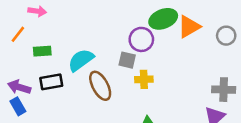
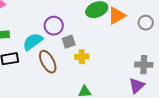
purple circle: (141, 39) -> (54, 26), moved
gray square: (127, 60) -> (69, 42), turned -32

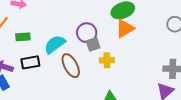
orange triangle: (117, 16) -> (125, 28), moved
purple circle: (54, 26) -> (87, 33), moved

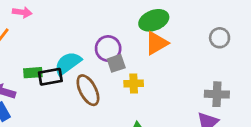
green rectangle: (23, 37) -> (33, 73), moved
black rectangle: (30, 62) -> (50, 77), moved

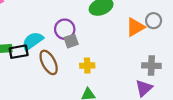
orange triangle: (156, 43) -> (135, 27), moved
yellow cross: (134, 83) -> (87, 66), moved

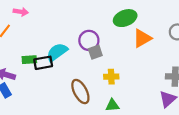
orange triangle: (135, 27) -> (142, 38), moved
brown ellipse: (49, 62) -> (80, 92), moved

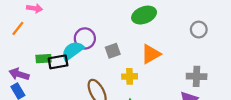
orange triangle: (142, 38) -> (151, 54), moved
purple circle: (89, 40) -> (85, 38), moved

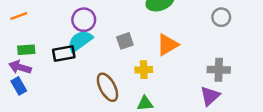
orange line: (18, 28) -> (19, 16), turned 32
purple circle: (85, 38) -> (84, 20), moved
green rectangle: (44, 59) -> (26, 50), moved

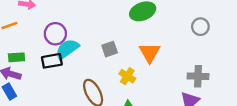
purple circle: (84, 20) -> (55, 34), moved
orange triangle: (167, 45) -> (150, 53), turned -30
yellow cross: (144, 70) -> (127, 76), turned 35

